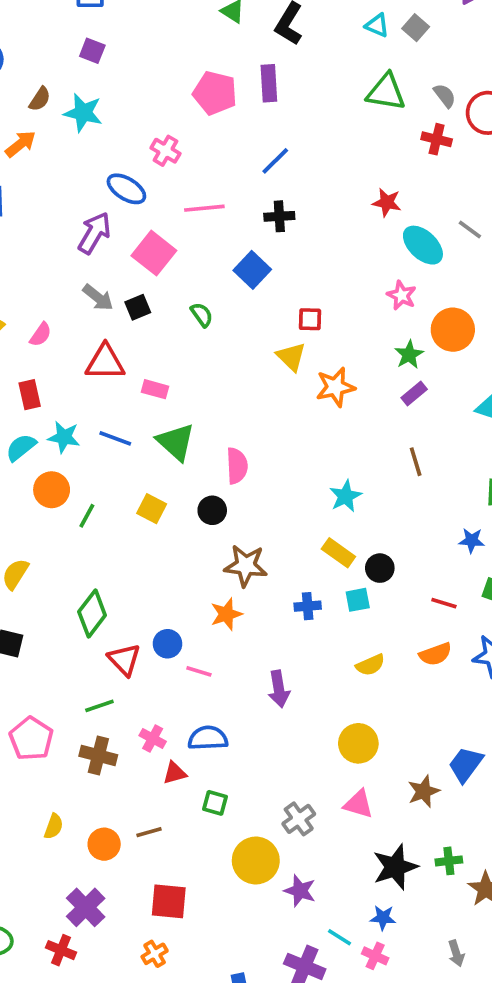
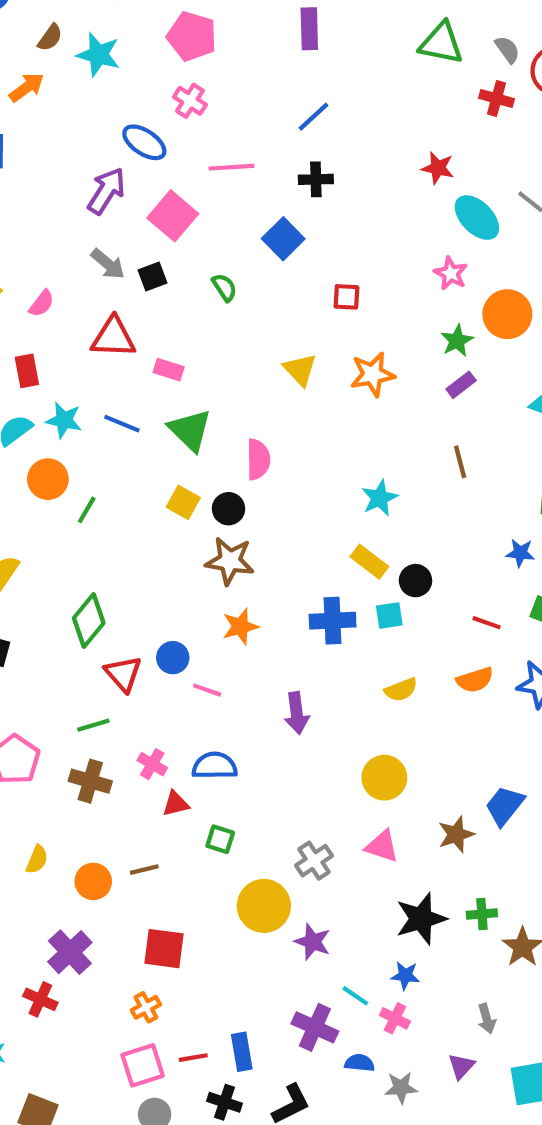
pink pentagon: (215, 93) -> (192, 36), moved
yellow triangle: (291, 357) -> (300, 370), moved
yellow square: (152, 509) -> (183, 502), moved
brown star: (246, 566) -> (230, 561), moved
blue cross: (308, 606) -> (333, 621), size x1.5

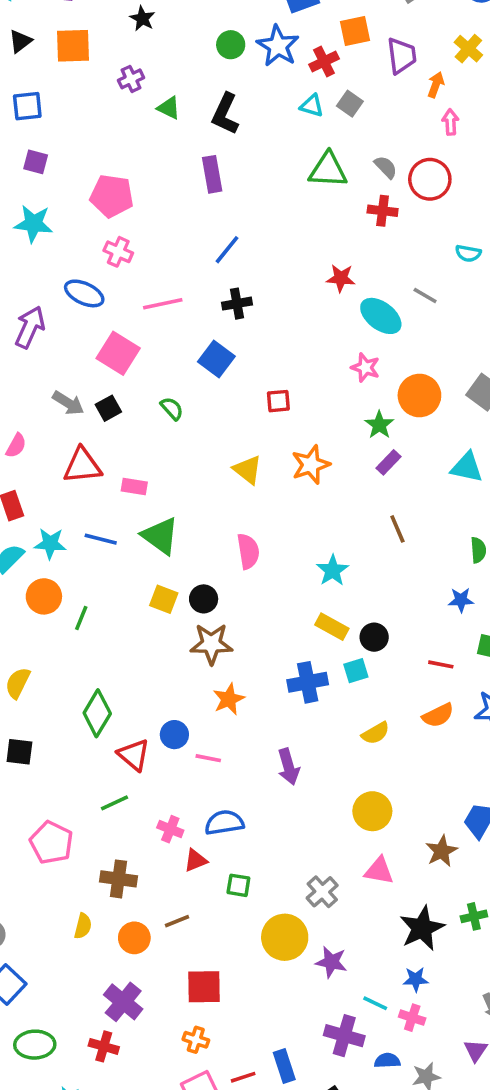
purple arrow: (106, 191) -> (30, 327), moved
pink semicircle: (258, 459) -> (248, 551), moved
brown cross: (90, 781) -> (119, 879), moved
orange cross: (146, 1007) -> (196, 1040), turned -35

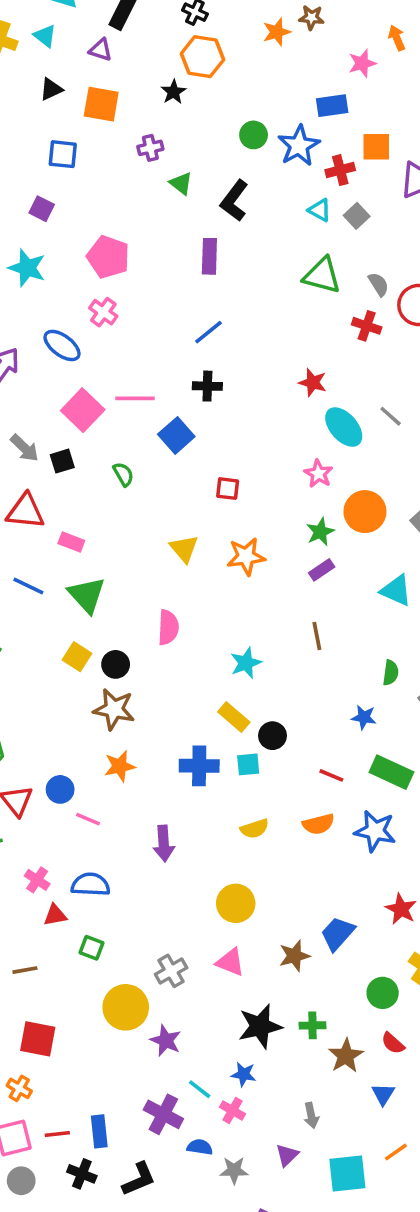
blue square: (27, 106) -> (63, 154), moved
pink line: (163, 304) -> (135, 398), moved

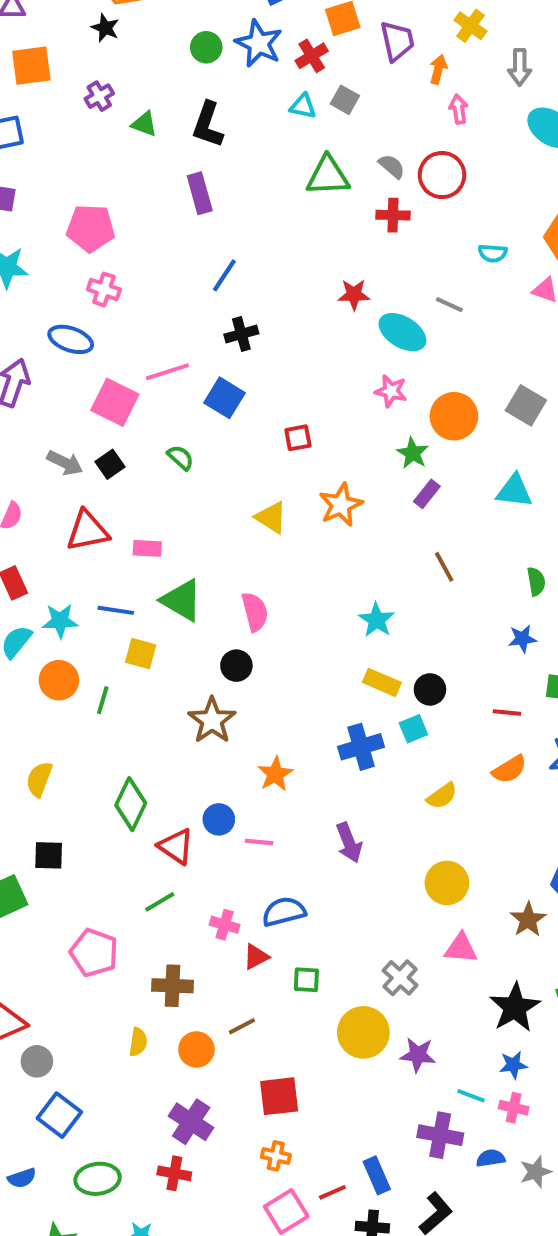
pink semicircle: (168, 627) -> (255, 612), moved
yellow square: (77, 657) -> (141, 654), moved
brown star: (114, 709) -> (212, 720), moved, turned -30

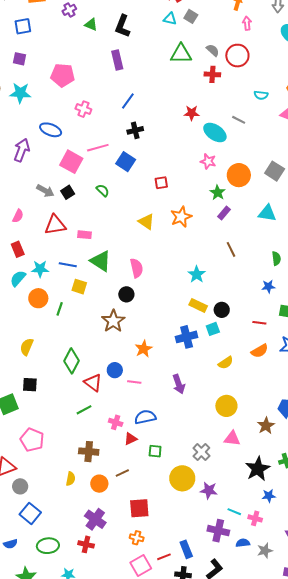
pink cross: (104, 289) -> (83, 109), moved
pink pentagon: (94, 953) -> (32, 440), moved
blue star: (513, 1065) -> (269, 496), moved

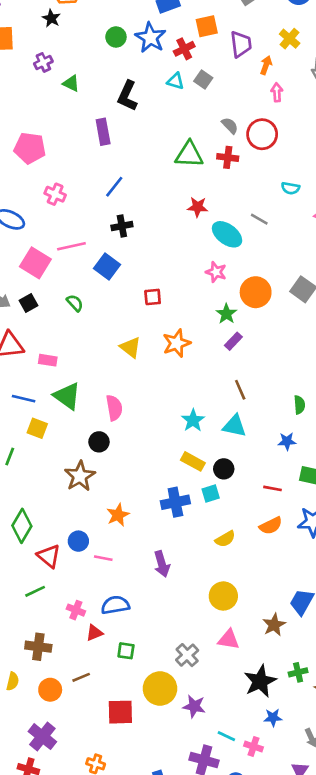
black L-shape: (122, 26) -> (127, 96), moved
green triangle: (181, 54) -> (189, 154), moved
cyan triangle: (267, 213) -> (234, 426), moved
red square: (139, 508) -> (120, 712), moved

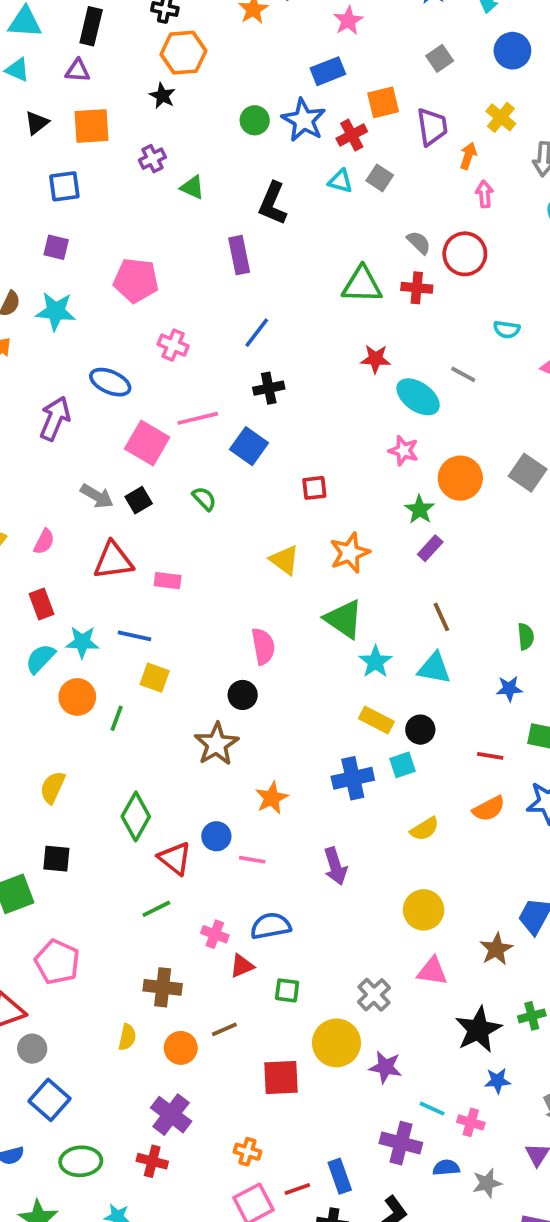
green triangle: (67, 396) -> (344, 619), moved

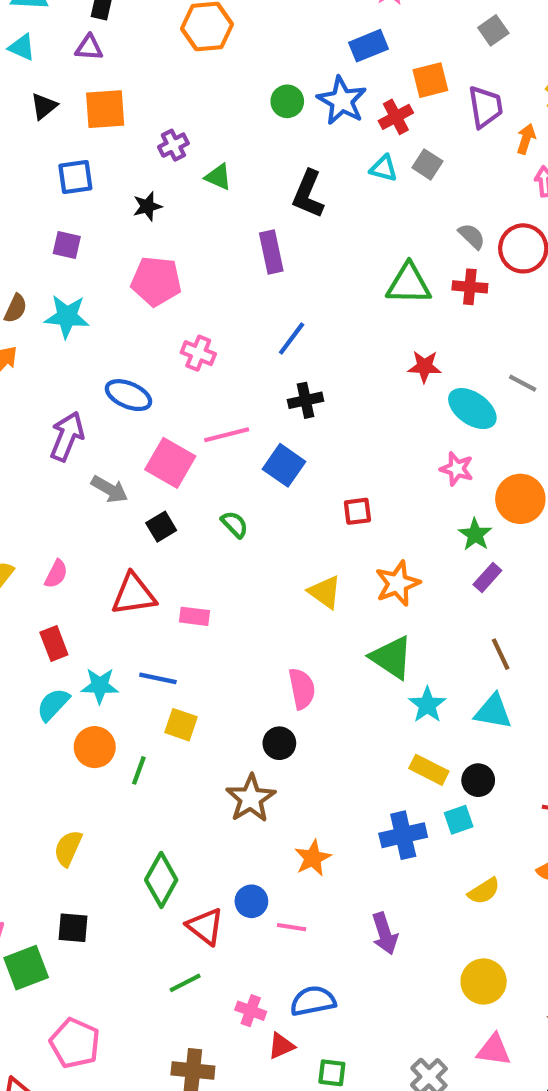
black star: (162, 96) -> (147, 206), moved, turned 30
gray arrow: (97, 496) -> (110, 489), moved

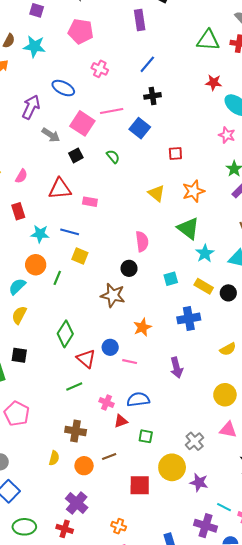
cyan semicircle: (53, 705) -> (17, 286), moved
brown star: (251, 798) -> (113, 295), turned -30
cyan square: (459, 820) -> (171, 279), moved

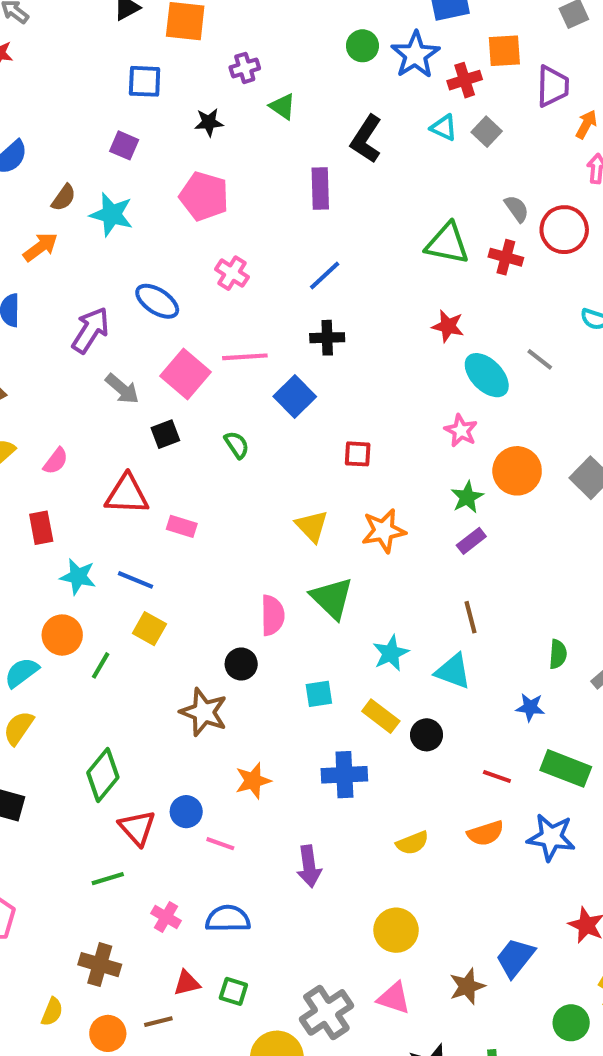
green triangle: (188, 228) -> (332, 598), moved
red triangle: (121, 421) -> (187, 983), moved
gray cross: (195, 441) -> (326, 1012), size x1.4

